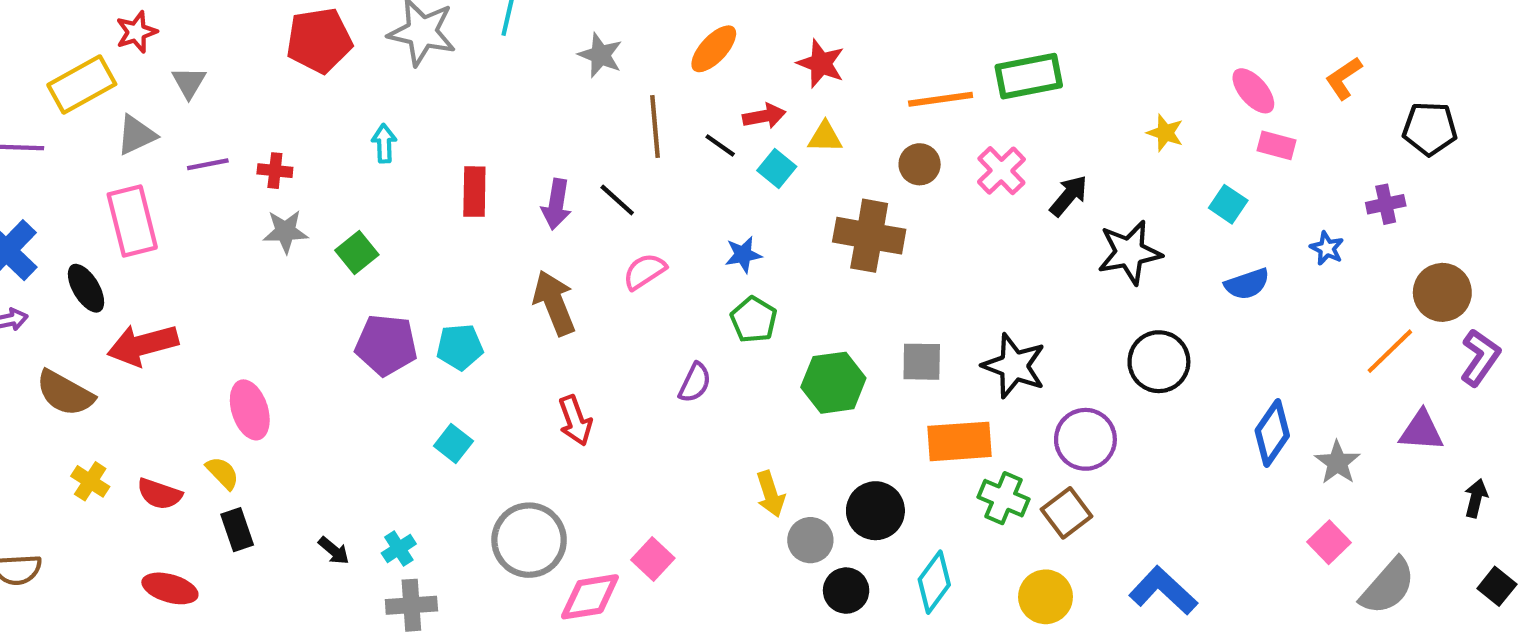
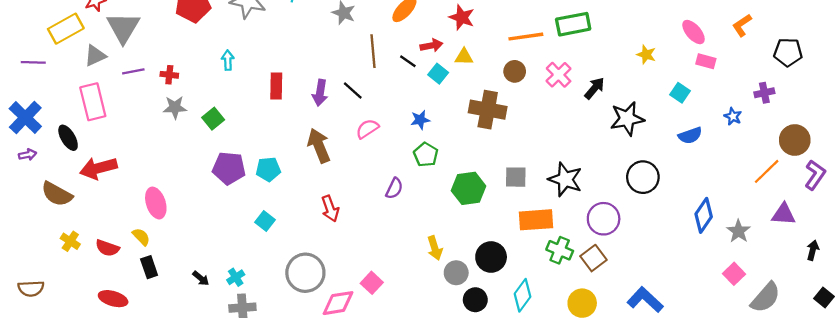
gray triangle: (189, 82) -> (123, 28), size x1.8

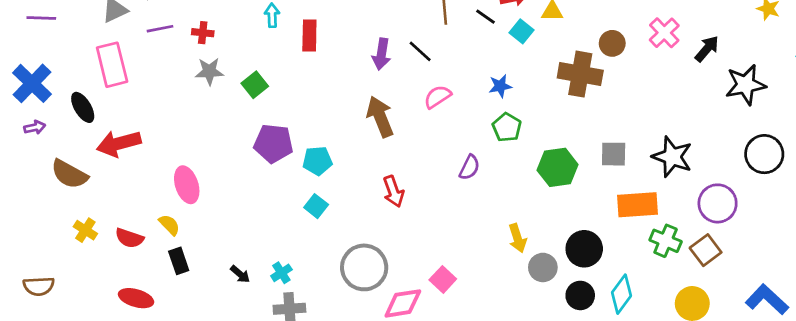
brown circle: (515, 71) -> (612, 43), moved
red rectangle: (276, 86) -> (309, 35), moved
cyan pentagon: (268, 169) -> (317, 161), moved
black circle: (475, 300) -> (580, 295), moved

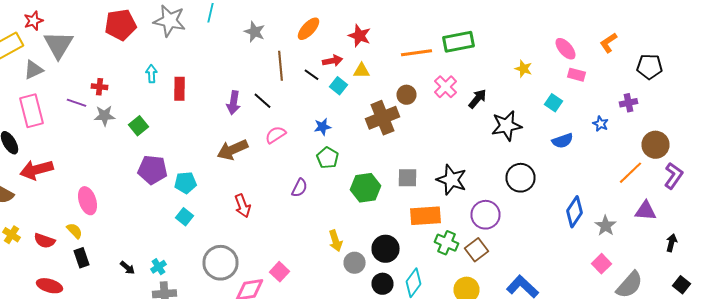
purple line: (160, 29) -> (76, 103), moved, turned 30
brown cross: (580, 74) -> (382, 118), turned -32
brown arrow: (380, 117) -> (232, 150), turned -92

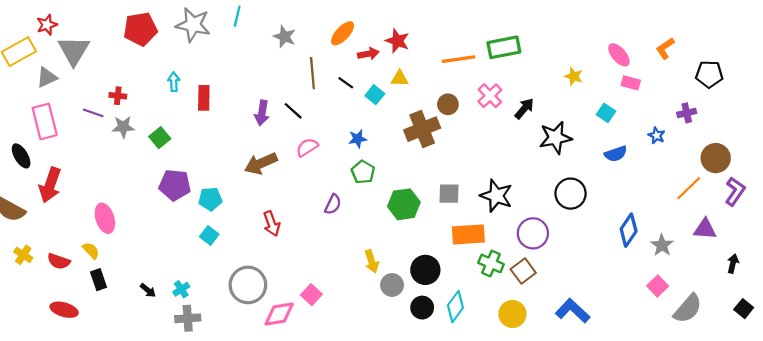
red arrow: (332, 61) -> (368, 54), moved
red arrow: (36, 170) -> (50, 185), turned -56

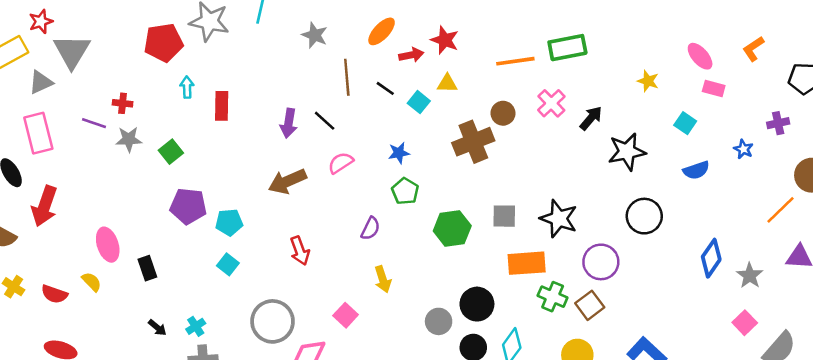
red pentagon: (140, 29) -> (163, 43), moved
yellow arrow: (372, 261) -> (383, 279), moved
black rectangle: (98, 280) -> (147, 268), moved
pink square: (311, 295) -> (346, 315), moved

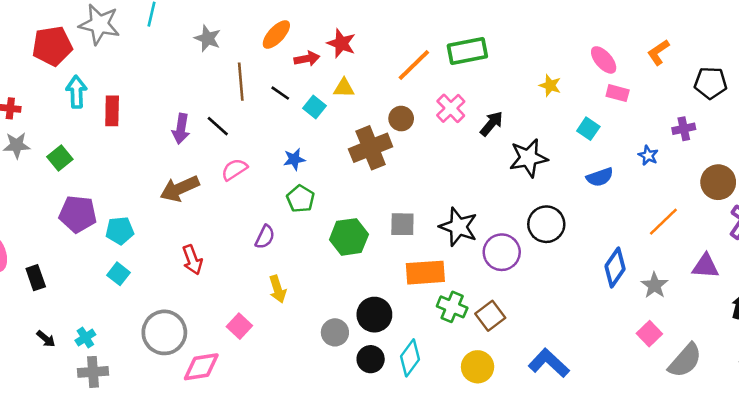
orange line: (515, 61) -> (414, 65), turned -36
cyan arrow: (187, 87) -> (76, 92), size x1.4
orange line: (781, 210) -> (663, 222), moved
purple circle: (601, 262) -> (502, 252), moved

